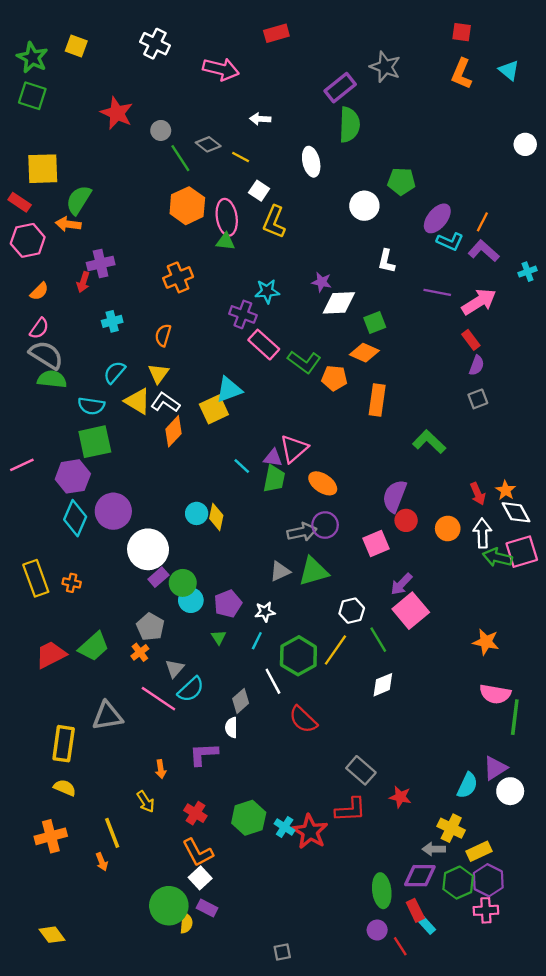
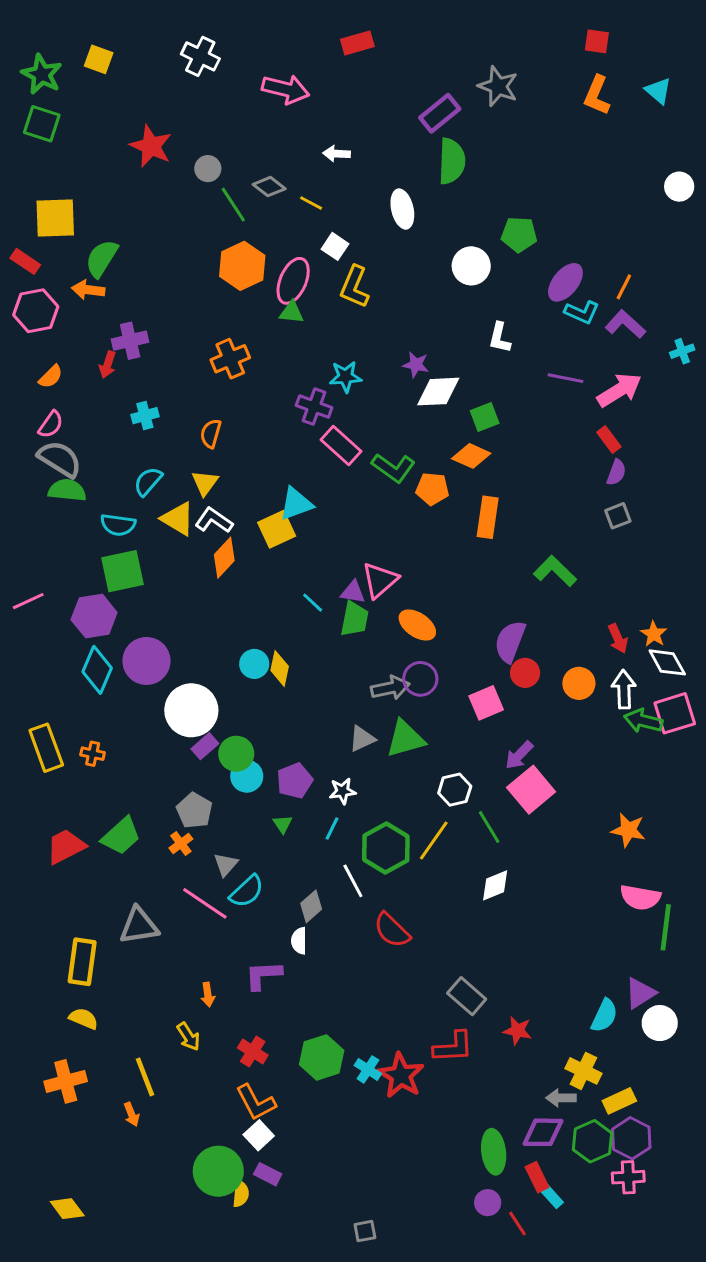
pink ellipse: (227, 217) -> (293, 281), turned 32

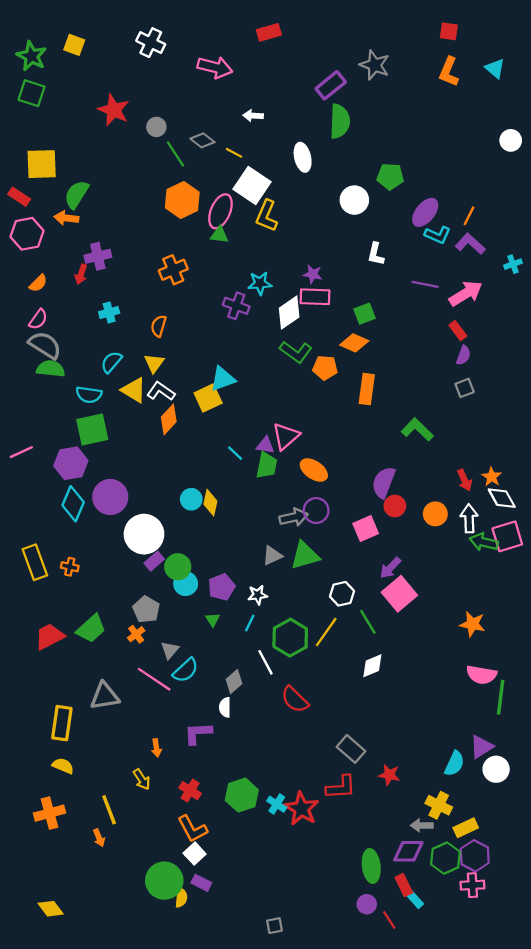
white square: (335, 246) -> (252, 185), size x1.8
white diamond: (438, 392) -> (289, 313), moved, turned -32
pink rectangle: (341, 445) -> (315, 297), moved, turned -40

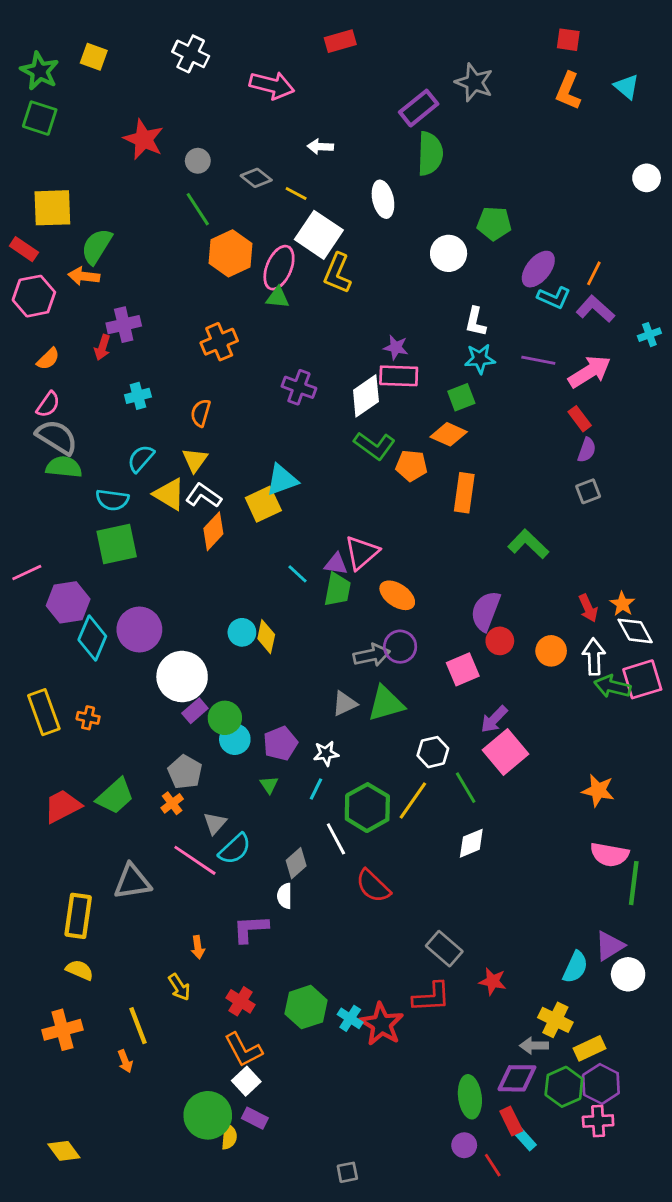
green line: (175, 154) -> (198, 209), moved
cyan star: (260, 283) -> (480, 359), moved
purple hexagon: (71, 463) -> (68, 602), moved

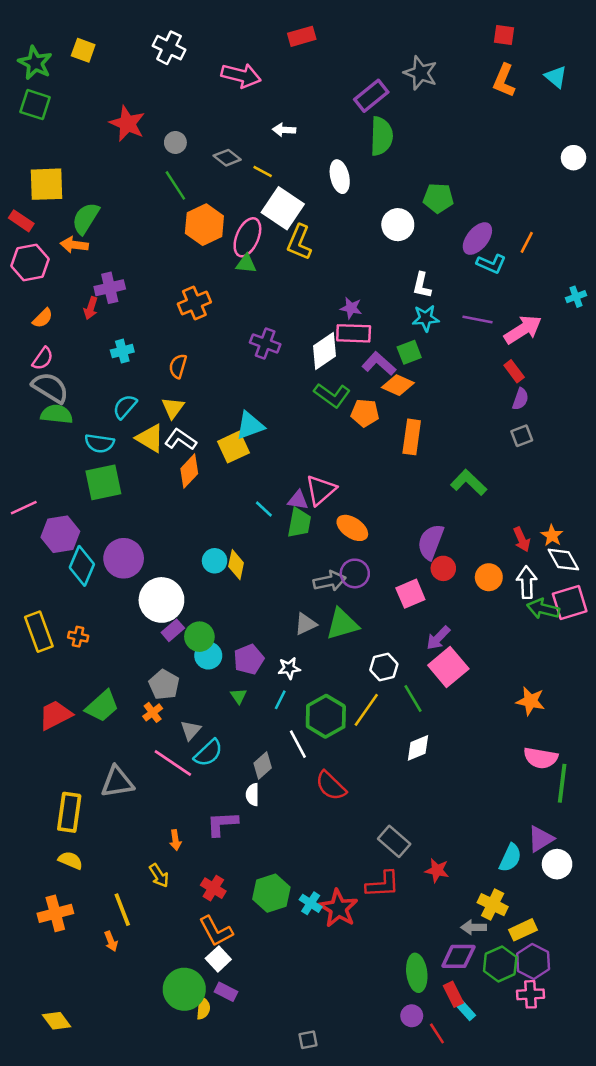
purple L-shape: (595, 309) -> (379, 364), moved

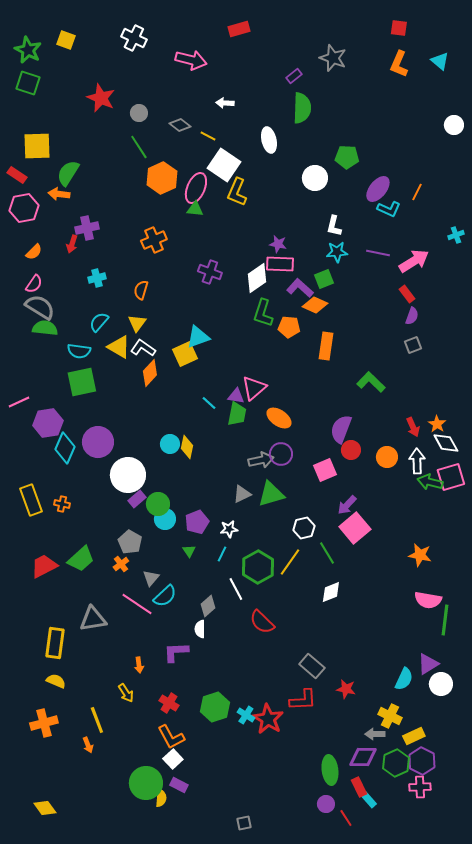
purple rectangle: (371, 96) -> (294, 76), size x0.6
green L-shape: (332, 395) -> (263, 313), turned 72

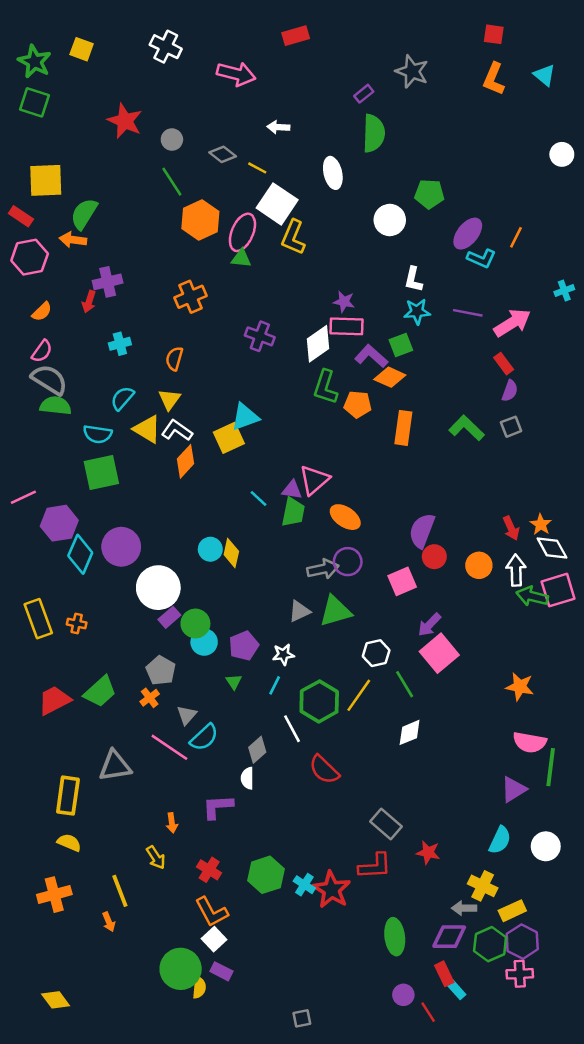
green L-shape: (371, 382) -> (467, 428), moved
purple triangle: (428, 664) -> (514, 789), moved
green ellipse: (330, 770) -> (395, 937), moved

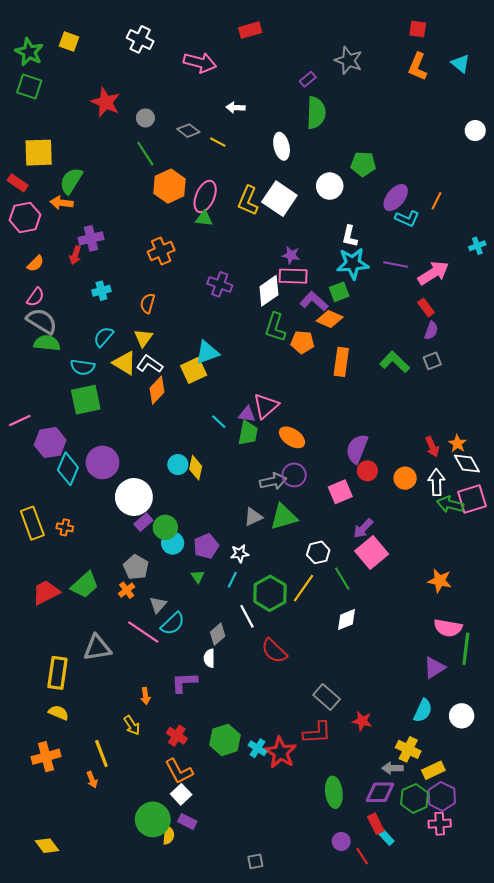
white square: (277, 204) -> (279, 199), moved
cyan star: (417, 312) -> (353, 264), size x1.4

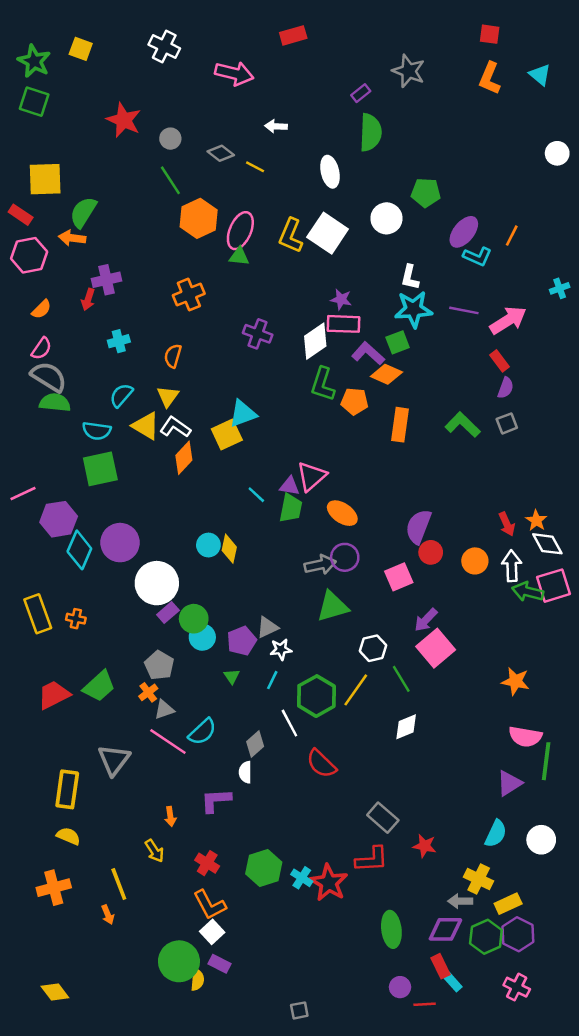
gray triangle: (253, 517) -> (267, 627), moved
gray triangle: (158, 605) -> (164, 710), moved, turned 30
gray triangle: (97, 648) -> (114, 760), turned -44
pink cross: (440, 824) -> (517, 987), moved, turned 30
red line: (362, 856) -> (425, 1004), turned -60

